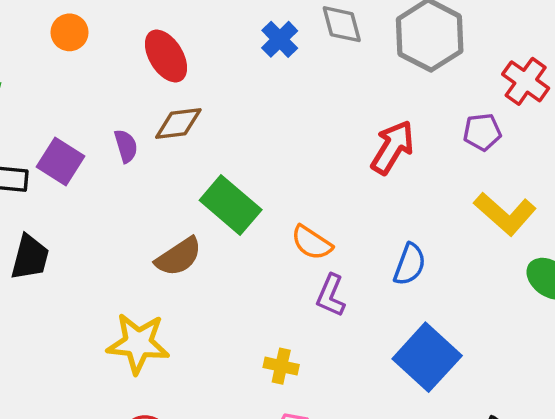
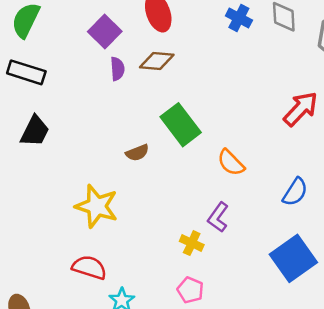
blue cross: (280, 39) -> (239, 18), turned -30
purple square: (61, 162) -> (105, 31), moved
brown semicircle: (179, 257) -> (137, 153), size x0.7
purple L-shape: (331, 296) -> (218, 217), moved

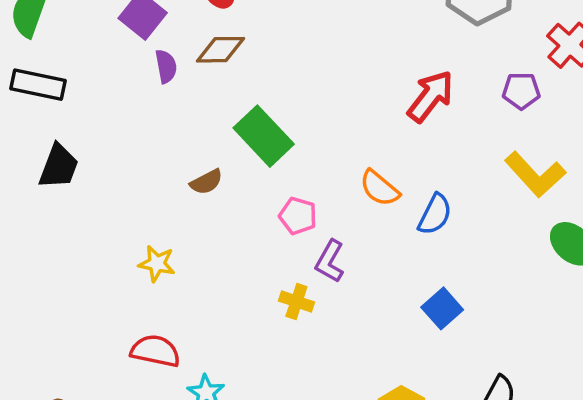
orange semicircle: (231, 163) -> (380, 188), moved
yellow star: (97, 206) -> (157, 264), size x0.6
blue square: (293, 258) -> (442, 308), size x0.6
pink pentagon: (190, 290) -> (298, 216), moved

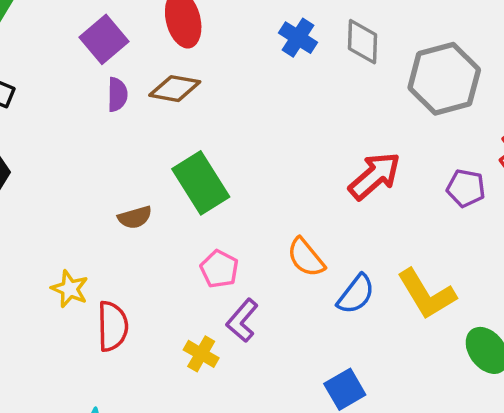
yellow L-shape: (535, 174) -> (426, 294), moved
red semicircle: (155, 351) -> (113, 326), moved, turned 66

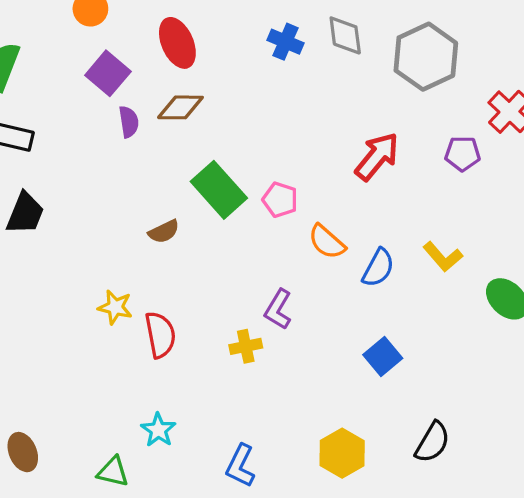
pink pentagon: (219, 269) -> (280, 200), moved
yellow L-shape: (426, 294) -> (443, 257), size x0.7
yellow cross: (201, 354) -> (246, 346), turned -32

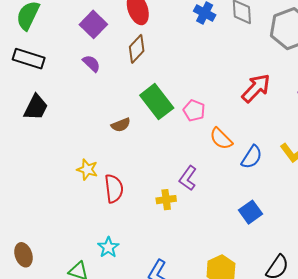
brown diamond: (180, 107) -> (137, 49), turned -52
purple semicircle: (129, 122) -> (91, 63), moved, turned -42

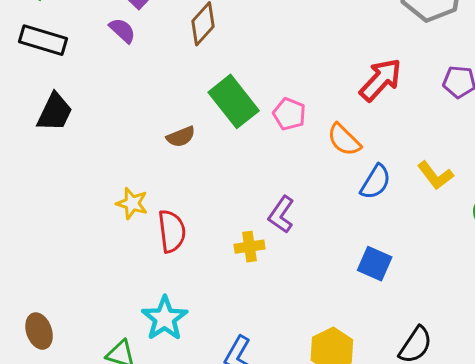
purple semicircle: (91, 63) -> (122, 30), moved
orange semicircle: (221, 139) -> (344, 140), moved
blue square: (250, 212) -> (375, 264), turned -30
cyan star: (108, 247) -> (165, 318), size x1.4

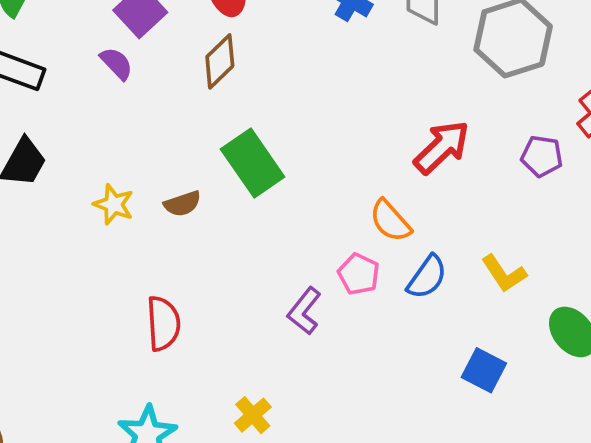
pink pentagon: (289, 114) -> (359, 274), moved
yellow star: (132, 203) -> (114, 204), moved
yellow cross: (250, 247) -> (253, 415), moved, turned -36
blue square: (375, 264) -> (484, 370), moved

